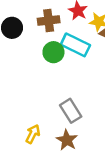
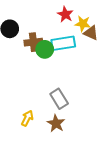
brown cross: (49, 20) -> (33, 42), moved
cyan rectangle: (75, 45) -> (63, 43), turned -35

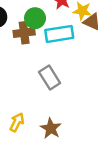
green circle: (45, 49) -> (35, 18), moved
gray rectangle: (59, 99) -> (50, 77), moved

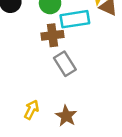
brown cross: (24, 33) -> (53, 35), moved

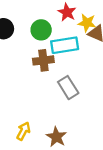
gray rectangle: (65, 64) -> (68, 88), moved

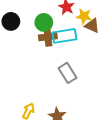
brown cross: (43, 60) -> (48, 37), moved

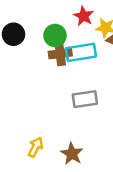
gray rectangle: (67, 73) -> (85, 99), turned -66

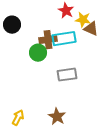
green circle: (55, 36) -> (38, 53), moved
yellow arrow: (36, 147) -> (18, 118), moved

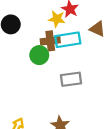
yellow star: (83, 20) -> (57, 19), moved

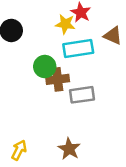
brown cross: (50, 41) -> (58, 79), moved

